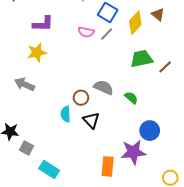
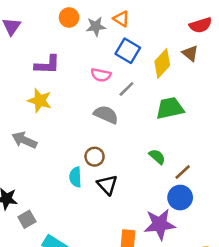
gray line: (107, 34) -> (126, 89), moved
yellow star: (37, 53) -> (40, 100), turned 30
brown line: (165, 67) -> (183, 172), moved
gray semicircle: (104, 87) -> (106, 115), moved
gray square: (27, 148) -> (27, 219), turned 32

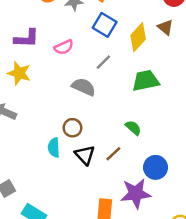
pink semicircle: (101, 75) -> (64, 47), moved, turned -36
brown line: (183, 172) -> (113, 154), moved

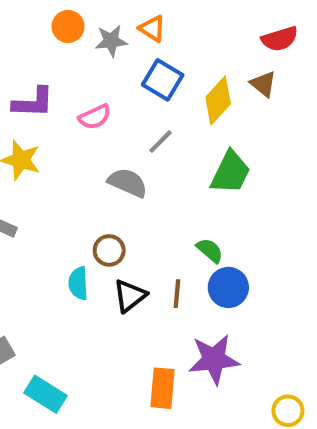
green trapezoid: (146, 81) -> (230, 172), turned 128
brown line: (113, 154) -> (177, 294), turned -42
black triangle: (85, 155) -> (130, 296), turned 35
blue circle: (156, 167) -> (228, 287), moved

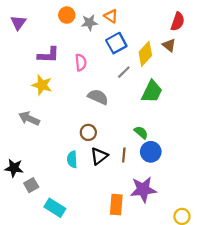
red semicircle: (280, 39) -> (178, 22), turned -54
blue square: (163, 80) -> (116, 43), turned 30
pink semicircle: (95, 117) -> (81, 62), turned -70
gray line: (161, 142) -> (124, 72), moved
cyan semicircle: (78, 283) -> (72, 159), moved

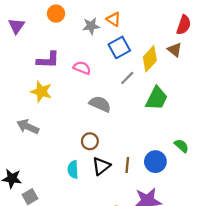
orange circle: (67, 15) -> (56, 14), moved
pink semicircle: (81, 62) -> (82, 68), turned -63
green semicircle: (141, 132) -> (181, 146), moved

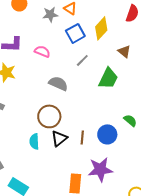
brown triangle: (175, 50) -> (124, 51), moved
yellow diamond: (150, 59) -> (101, 28), moved
brown circle: (90, 141) -> (49, 116), size x1.5

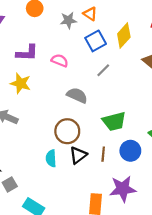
green trapezoid: (108, 78) -> (114, 121), moved, turned 50

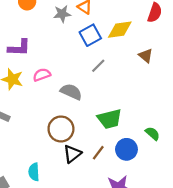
yellow diamond: (124, 36) -> (120, 30), turned 40
pink semicircle: (60, 61) -> (42, 75), moved, turned -42
brown line: (103, 154) -> (98, 153), turned 32
cyan semicircle: (51, 158) -> (34, 172), moved

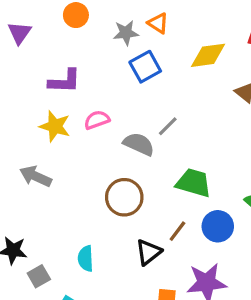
blue square: (90, 35) -> (145, 67), moved
gray line: (98, 66) -> (168, 126), moved
green trapezoid: (110, 119) -> (194, 183), turned -150
black triangle: (72, 154) -> (148, 252), moved

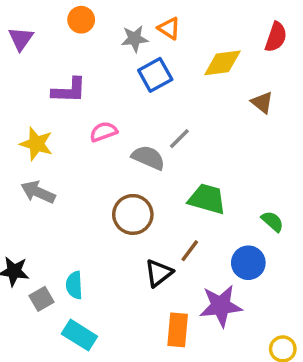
yellow star: (55, 126) -> (36, 144), moved
blue circle: (218, 226) -> (248, 263), moved
cyan semicircle: (86, 259) -> (74, 285), moved

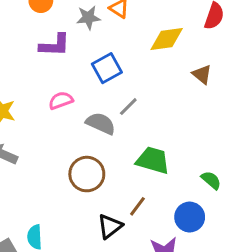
blue square: (155, 75) -> (107, 68), moved
purple L-shape: (69, 90) -> (55, 45), moved

